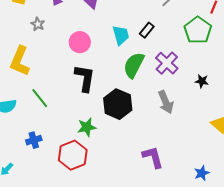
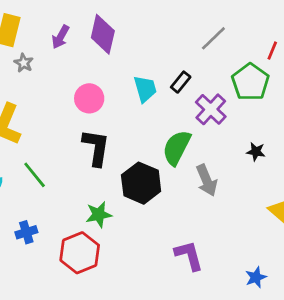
gray star: (38, 24) -> (24, 63), moved
purple cross: (167, 63) -> (211, 109), moved
green semicircle: (134, 65) -> (177, 148), moved

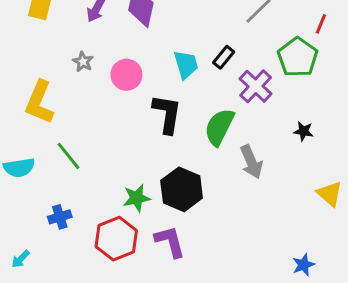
gray star: (24, 63) -> (83, 62), moved
black L-shape: (96, 148) -> (167, 114), moved
black hexagon: (141, 183) -> (182, 189), moved
purple L-shape: (189, 255) -> (170, 242), moved

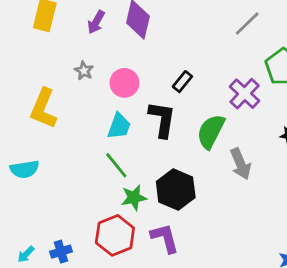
black rectangle: (224, 57) -> (182, 82), moved
cyan trapezoid: (186, 65) -> (119, 126), moved, turned 36
green line: (68, 156) -> (116, 165), moved
blue cross: (60, 217) -> (61, 252), moved

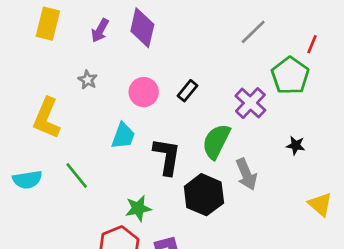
pink circle: (124, 83) -> (144, 92), moved
black L-shape: (162, 119) -> (167, 156), moved
green line: (116, 165) -> (77, 176), moved
black hexagon: (176, 189) -> (204, 195), moved

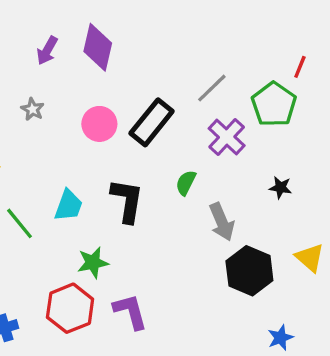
gray line: (253, 32) -> (212, 88), moved
black rectangle: (187, 91) -> (152, 122), size x1.8
cyan trapezoid: (123, 136) -> (68, 205), moved
green semicircle: (216, 141) -> (186, 183), size x0.6
black hexagon: (204, 195) -> (249, 271), moved

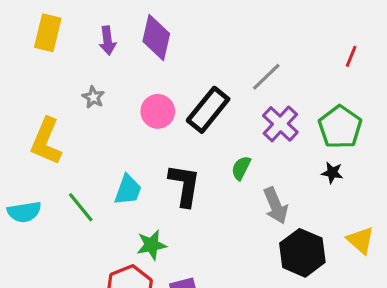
purple arrow: (47, 51) -> (107, 41), turned -36
green pentagon: (274, 104) -> (340, 127), moved

